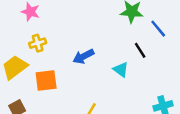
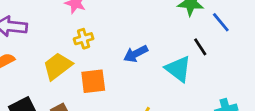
cyan triangle: (121, 70) -> (178, 69), size x1.5

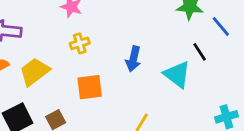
blue arrow: (136, 54) -> (133, 59), turned -50
yellow trapezoid: (57, 66) -> (35, 72), moved

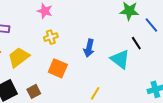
orange square: (90, 87) -> (58, 68), turned 30

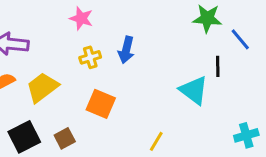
black line: (136, 43) -> (218, 66), turned 32
blue arrow: (89, 48) -> (126, 50), moved

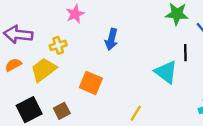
pink star: (81, 18) -> (75, 14), turned 30
yellow cross: (90, 57) -> (58, 45), moved

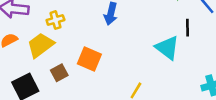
brown square: (62, 111) -> (59, 73), moved

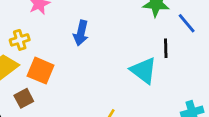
orange square: (89, 59) -> (41, 71), moved

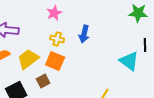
yellow cross: (20, 40) -> (57, 39), moved, turned 32

